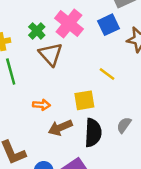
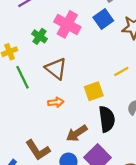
brown triangle: (51, 54) -> (56, 69), moved
yellow line: (107, 74) -> (121, 71), moved, turned -56
brown arrow: (60, 128) -> (77, 133), moved

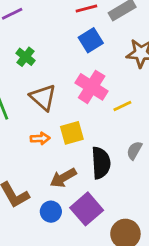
blue square: (103, 19) -> (91, 40), moved
pink cross: (67, 24) -> (92, 87), moved
yellow square: (94, 91) -> (72, 133), moved

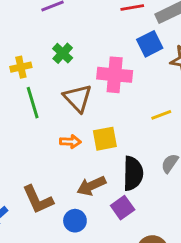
blue square: (91, 40) -> (150, 44), moved
pink cross: (92, 87) -> (115, 75), moved, turned -32
purple square: (87, 209) -> (123, 208), moved, size x0.7

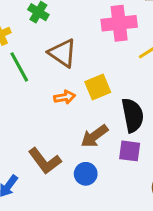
pink cross: (115, 75) -> (119, 23), moved
purple square: (123, 208) -> (130, 151), turned -35

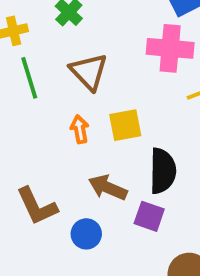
orange arrow: (65, 97) -> (80, 129), turned -102
brown arrow: (94, 136) -> (108, 188), turned 48

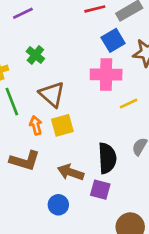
yellow square: (125, 125) -> (62, 125), moved
orange arrow: (80, 129) -> (36, 125), moved
brown L-shape: (37, 206) -> (25, 161), moved, turned -44

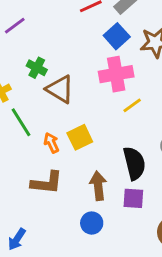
brown triangle: (52, 94) -> (60, 89), moved
yellow line: (128, 104) -> (132, 105), moved
brown arrow: (71, 172) -> (98, 186), turned 75

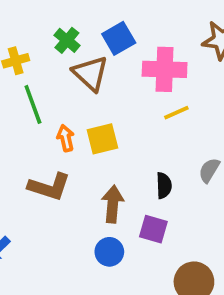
blue square: (117, 36) -> (119, 38), moved
black semicircle: (134, 163) -> (164, 186), size x0.6
blue circle: (92, 223) -> (109, 252), moved

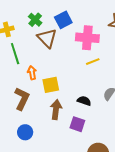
yellow square: (102, 139) -> (51, 85), moved
black semicircle: (164, 186) -> (84, 101), turned -72
brown L-shape: (49, 187) -> (22, 99), turned -85
blue circle: (109, 252) -> (25, 132), moved

